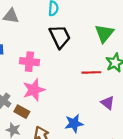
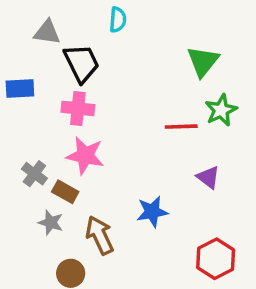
black trapezoid: (60, 37) -> (82, 63), moved
pink star: (34, 90) -> (85, 156), turned 30

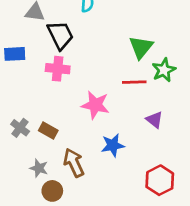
green triangle: (203, 61) -> (141, 47), moved
pink star: (85, 156) -> (95, 105), moved
gray cross: (34, 174) -> (20, 128), moved
gray star: (51, 223) -> (39, 168), moved

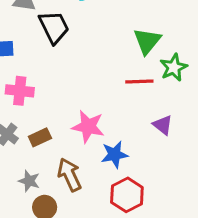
pink cross: (58, 69) -> (20, 91), moved
pink star: (95, 105) -> (88, 127), moved
brown rectangle: (48, 130) -> (40, 137), turned -54
red hexagon: (160, 180) -> (127, 195), moved

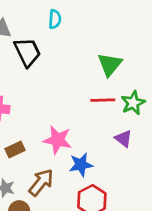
green star: (174, 67) -> (133, 103), moved
brown arrow: (69, 175) -> (41, 182), turned 64

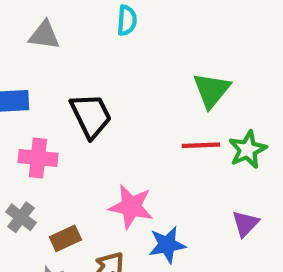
black trapezoid: (27, 52) -> (91, 116), moved
purple triangle: (123, 139) -> (245, 224), moved, turned 36
brown rectangle: (15, 150) -> (65, 238), moved

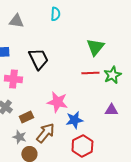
purple triangle: (245, 224) -> (111, 110), turned 48

